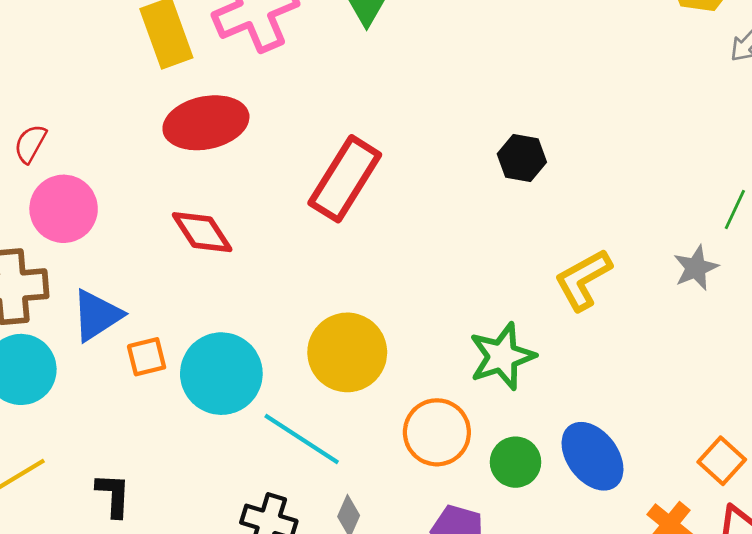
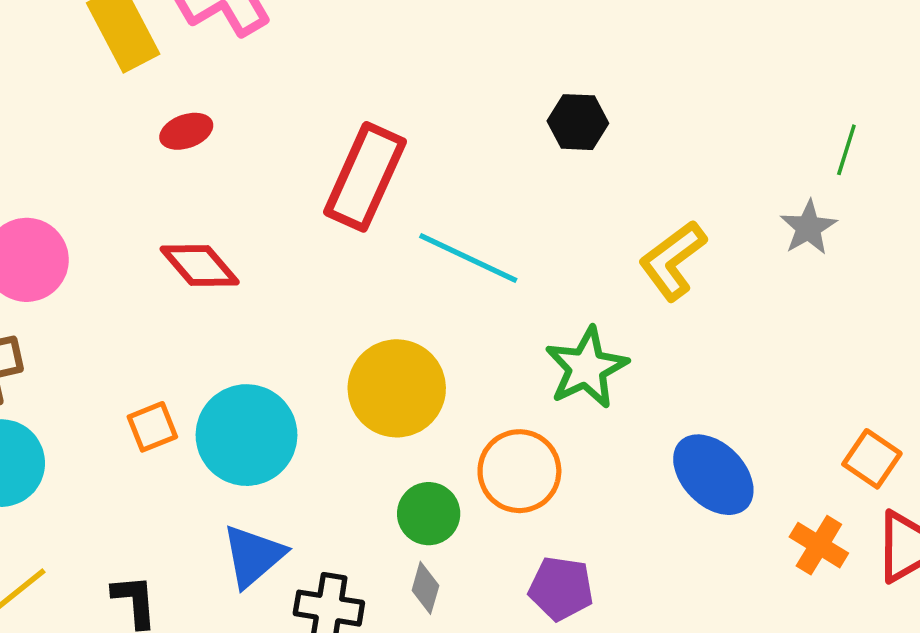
red ellipse: (206, 123) -> (186, 131), size x0.5
blue triangle: (97, 315) -> (253, 556), moved
cyan line: (302, 439) -> (468, 258), moved
green circle: (515, 462) -> (429, 514), moved

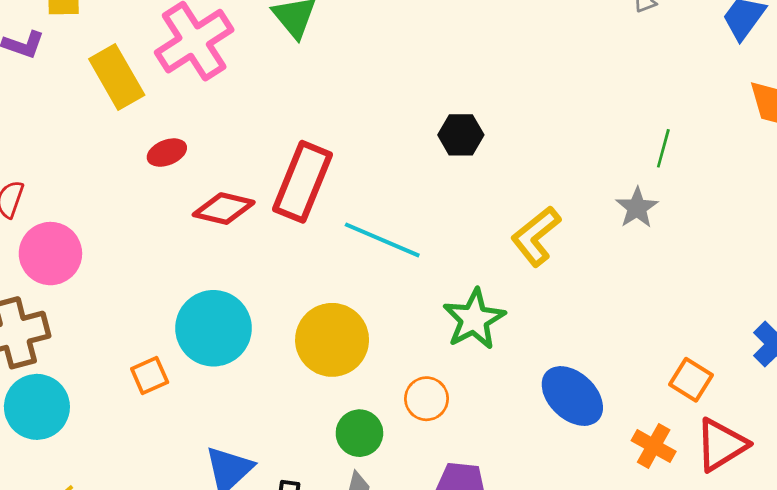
red diamond: (200, 265) -> (224, 209), moved, turned -34
cyan circle: (247, 435) -> (214, 328), moved
orange circle: (519, 471) -> (427, 399), size x0.7

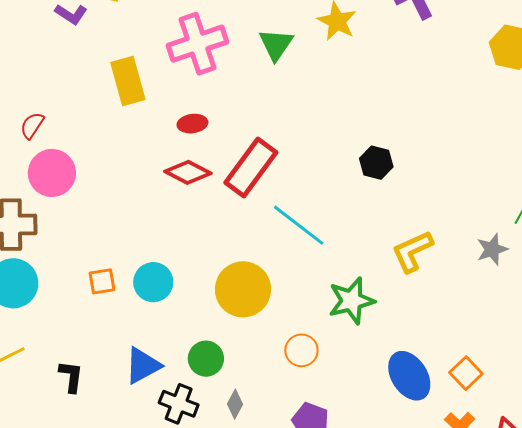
yellow rectangle: (117, 77) -> (128, 81), moved
red ellipse: (167, 153) -> (192, 124), moved
cyan circle: (214, 328) -> (153, 282), moved, size x0.7
orange square: (691, 380) -> (466, 373), moved
green circle: (359, 433) -> (206, 359), moved

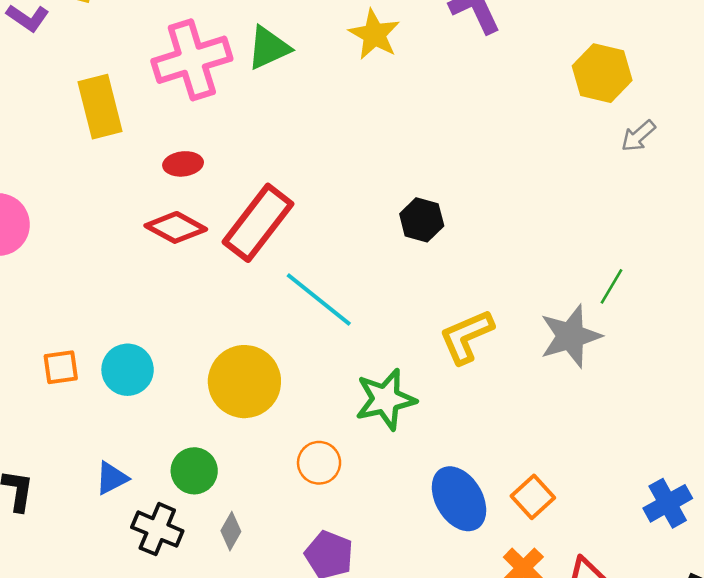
green triangle: (276, 45) -> (269, 48), moved, turned 30
gray star: (492, 249) -> (571, 336), size x1.5
blue triangle: (143, 365) -> (112, 478), size x0.7

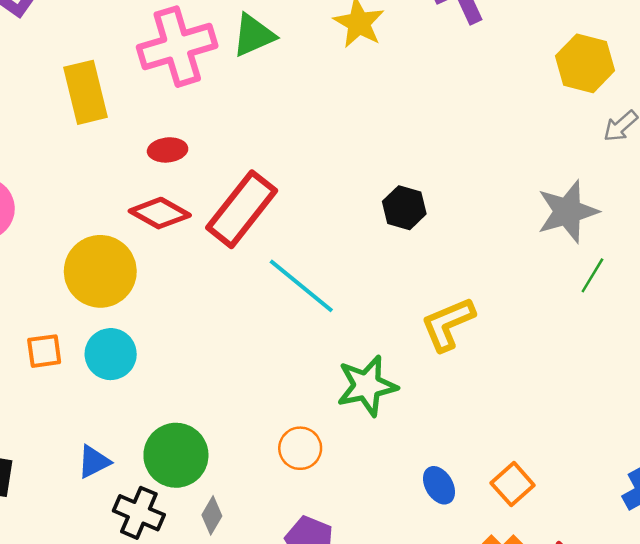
gray star: (571, 336) -> (568, 212), moved
yellow circle: (244, 382) -> (100, 271), moved
green circle: (194, 471) -> (176, 455), size x1.4
blue ellipse: (459, 499) -> (439, 485), size x0.6

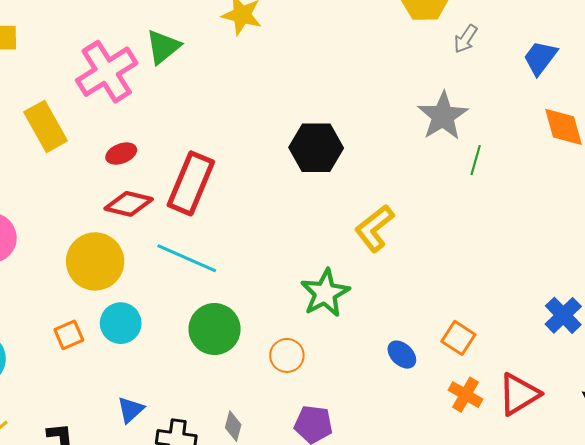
black hexagon: (404, 208) -> (316, 148), size x1.5
cyan line: (301, 286) -> (187, 258), moved
green circle: (176, 455) -> (215, 329), moved

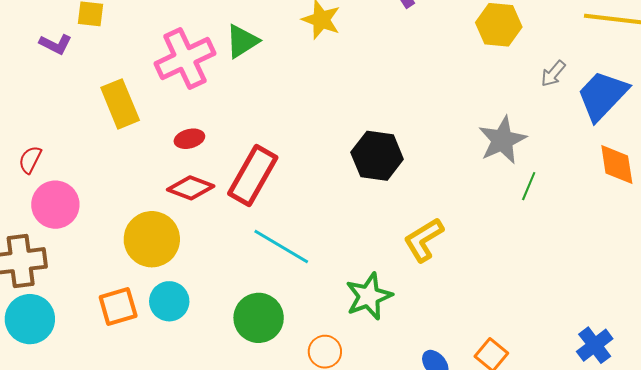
gray arrow: (466, 39) -> (553, 74), moved
blue trapezoid: (540, 58) -> (602, 95), size x1.5
cyan line: (187, 258) -> (281, 247), moved
orange square: (69, 335) -> (118, 307), size x1.4

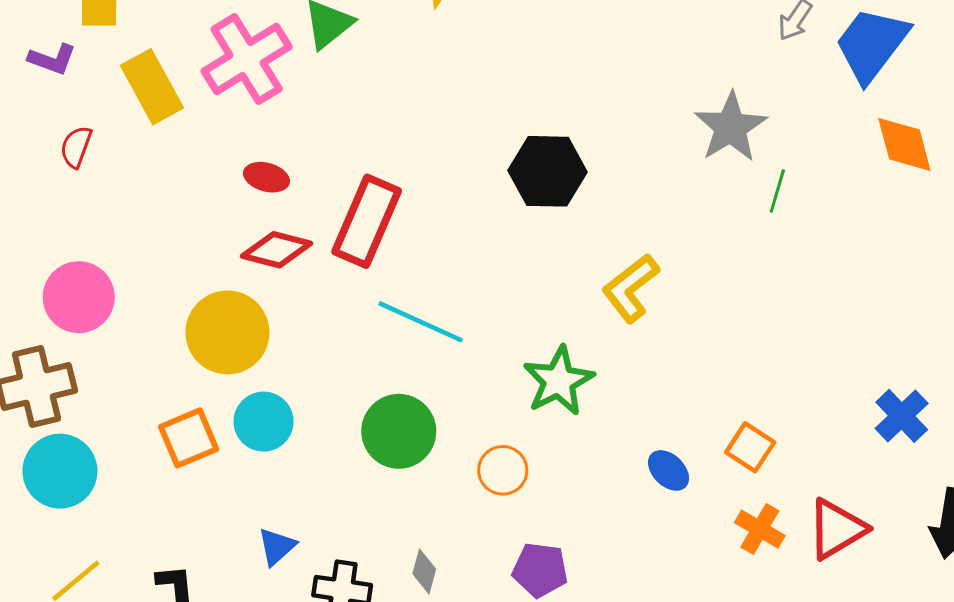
yellow rectangle: (120, 104) -> (152, 87), moved
red ellipse: (189, 139) -> (266, 177), turned 36
red semicircle: (30, 160) -> (76, 147), moved

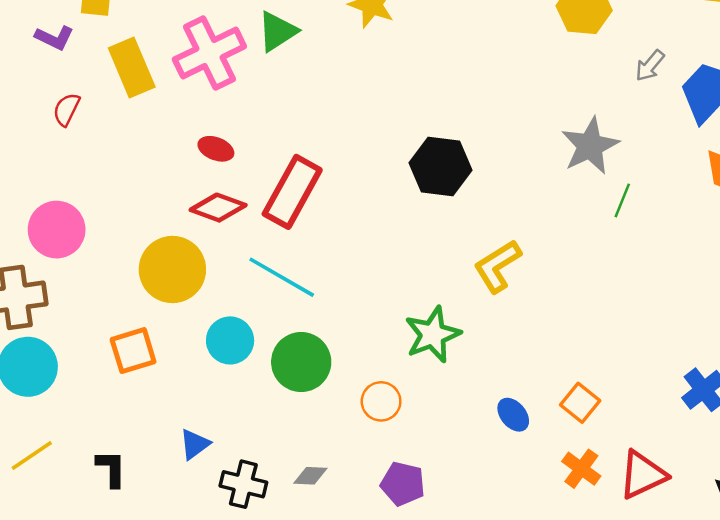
cyan line: (421, 322) -> (282, 277), moved
cyan circle: (264, 422) -> (230, 340), moved
gray diamond: (424, 571) -> (310, 476), turned 72

